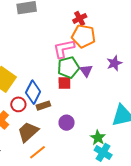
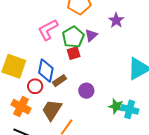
pink L-shape: (64, 49) -> (48, 30), moved
purple triangle: (86, 71) -> (91, 35), turned 40
green star: (98, 138) -> (116, 106), moved

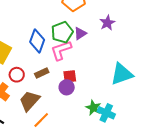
pink L-shape: (48, 30) -> (61, 50), moved
red square: (74, 53) -> (70, 76), moved
blue diamond: (46, 70) -> (37, 41), moved

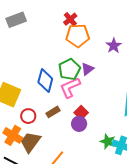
purple star: (107, 23) -> (114, 46), moved
red square: (70, 76) -> (81, 113), turned -32
brown trapezoid: (29, 101) -> (30, 142), moved

